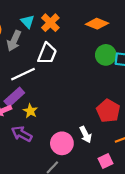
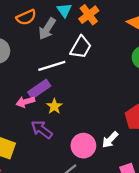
white arrow: (86, 135) -> (110, 140), turned 63

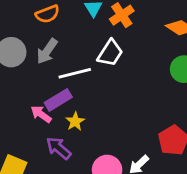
gray arrow: (47, 29) -> (47, 51), moved
pink arrow: (25, 102) -> (41, 114), turned 48

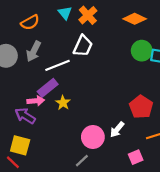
pink arrow: (41, 114) -> (36, 101), turned 147
purple arrow: (59, 148) -> (25, 116), moved

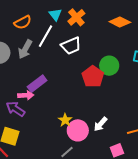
white trapezoid: (83, 46) -> (71, 46), turned 40
green circle: (142, 51) -> (109, 66), moved
white line: (58, 65) -> (45, 36), moved, turned -40
yellow star: (63, 103) -> (65, 120), moved
red pentagon: (141, 107) -> (93, 77), moved

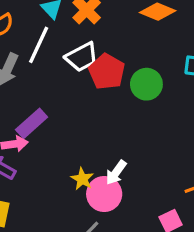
red pentagon: (93, 77) -> (107, 72), moved
white arrow: (100, 124) -> (116, 173), moved

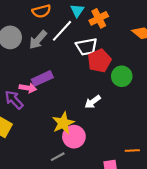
white arrow: (116, 173) -> (93, 102), moved
yellow star: (82, 179) -> (63, 123), size x1.5

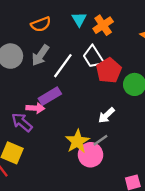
white line: (62, 31) -> (63, 66), moved
white trapezoid: (87, 47) -> (93, 57), turned 75
gray line: (58, 157) -> (100, 140), moved

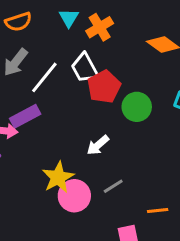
gray line: (100, 140) -> (113, 186), moved

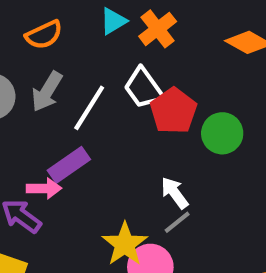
cyan triangle: (69, 18) -> (113, 21), turned 35
white arrow: (98, 145) -> (175, 193), turned 100
gray line: (113, 186) -> (177, 222), moved

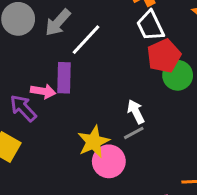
white trapezoid: (144, 88) -> (150, 26), moved
red pentagon: (173, 111) -> (164, 56), moved
purple rectangle: (69, 165) -> (64, 78), turned -64

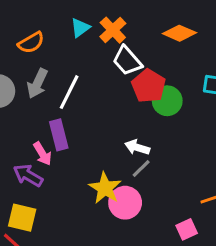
pink arrow: (43, 91) -> (42, 154), turned 65
white arrow: (136, 112) -> (137, 147), turned -30

